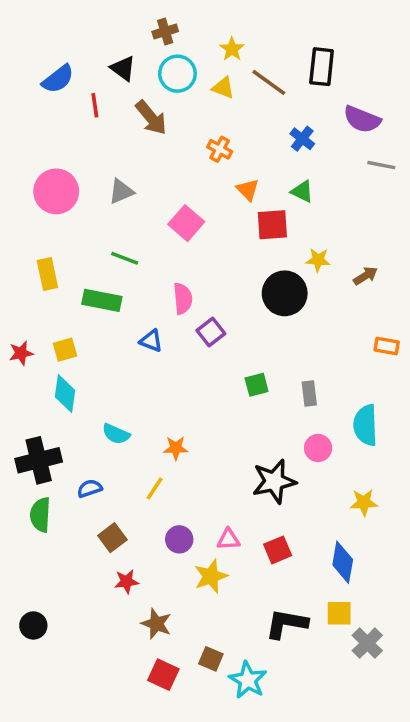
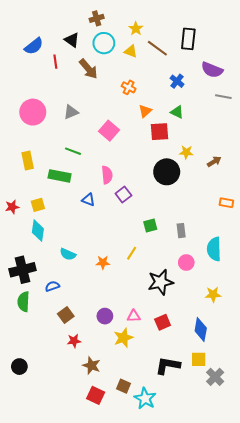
orange triangle: (248, 190) -> (145, 111), turned 32
yellow line: (155, 488) -> (132, 253), moved

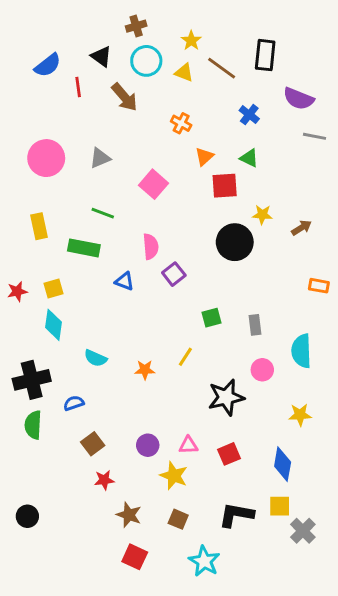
yellow star: (123, 338) -> (174, 476), turned -30
brown square: (123, 386) -> (178, 519), moved

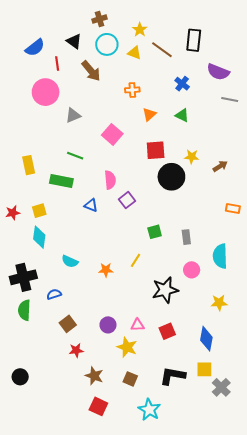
orange cross: (181, 123) -> (132, 90), turned -32
pink circle: (46, 158) -> (46, 92), moved
red square: (225, 186) -> (156, 150), moved

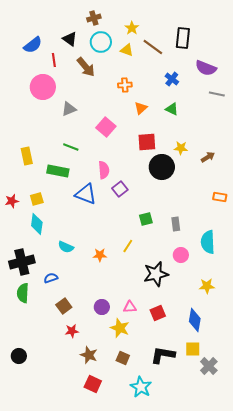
blue triangle: (91, 205) -> (86, 194), size x1.6

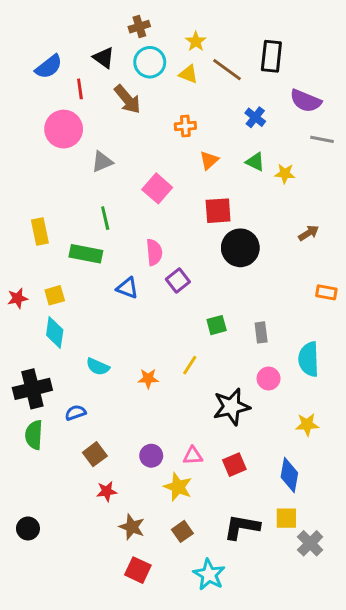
green line: (71, 147) -> (105, 218), turned 56
yellow star: (181, 148) -> (285, 174), moved
blue triangle: (86, 194) -> (127, 288), size x0.7
brown square: (123, 358) -> (182, 531), turned 32

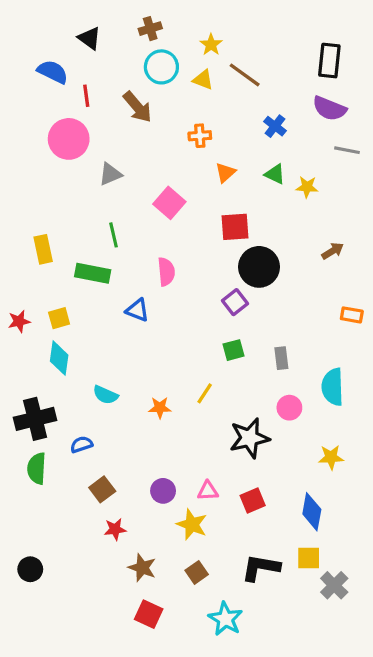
black rectangle: (271, 56) -> (329, 61), moved
black triangle: (104, 58) -> (89, 38), moved
blue semicircle: (49, 67) -> (53, 72), turned -116
purple square: (178, 280) -> (235, 302), moved

